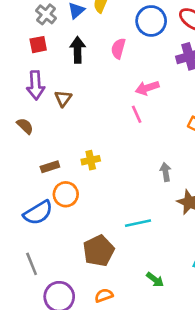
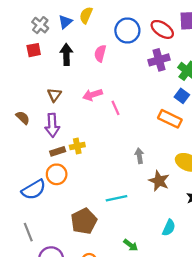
purple arrow: (36, 85) -> (52, 125), moved
pink arrow: (147, 88) -> (93, 95), moved
brown rectangle: (50, 167) -> (58, 151), moved

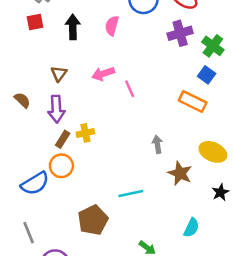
brown rectangle: (58, 151) -> (63, 139), turned -40

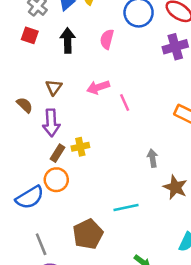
red square: (35, 22) -> (30, 35), turned 30
brown semicircle: (22, 100) -> (25, 105), moved
gray line: (29, 233) -> (41, 244), moved

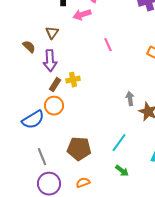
pink arrow: (98, 87) -> (82, 15), moved
gray arrow: (152, 158) -> (130, 99), moved
cyan line: (126, 208) -> (119, 143), moved, turned -42
brown pentagon: (88, 234) -> (79, 149), turned 30

